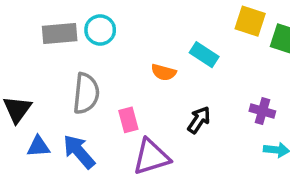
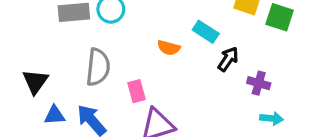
black arrow: (199, 120) -> (228, 59), moved

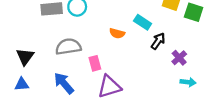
gray semicircle: (98, 67) -> (68, 47), turned -105
purple cross: (259, 83) -> (179, 58), turned 32
blue triangle: (55, 115) -> (22, 84), moved

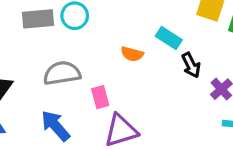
black arrow: (158, 41) -> (191, 65), turned 119

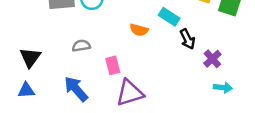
gray semicircle: (62, 73) -> (81, 46), size x0.6

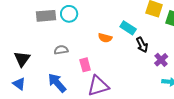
blue triangle: (26, 90) -> (19, 84), turned 40

